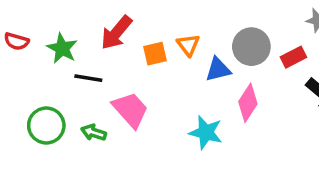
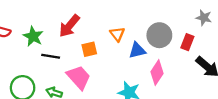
orange square: (155, 54) -> (89, 49), moved
red rectangle: (293, 57) -> (187, 42), turned -42

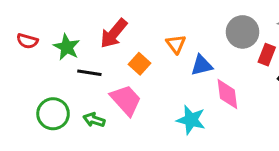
gray circle: (159, 35) -> (243, 32), moved
orange square: (89, 49) -> (139, 64), turned -35
pink diamond: (157, 73) -> (227, 94), turned -40

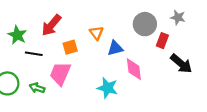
orange square: (139, 64) -> (70, 47), turned 32
pink trapezoid: (126, 100) -> (60, 74), turned -115

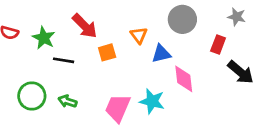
gray circle: (145, 24) -> (182, 19), moved
red arrow: (51, 25) -> (85, 26), turned -85
pink trapezoid: (60, 74) -> (118, 108), moved

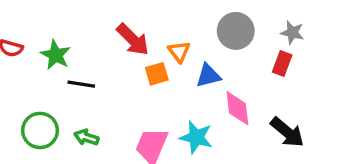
gray star: (237, 17) -> (292, 33), moved
red arrow: (85, 26) -> (133, 39), moved
orange square: (107, 52) -> (157, 74), moved
black arrow: (241, 72) -> (287, 132), moved

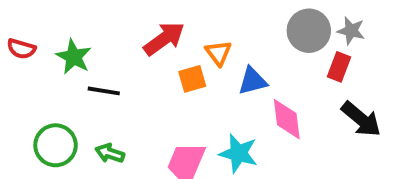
gray circle: (236, 31) -> (309, 31), moved
red arrow: (133, 39) -> (164, 39), turned -81
black arrow: (287, 132) -> (361, 119), moved

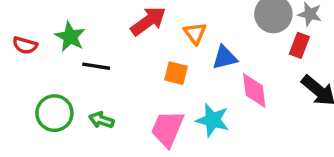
red semicircle: (21, 49) -> (25, 45), moved
orange square: (192, 79) -> (176, 73), moved, turned 30

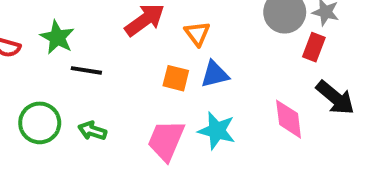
blue triangle: (225, 58) -> (215, 74), moved
pink diamond: (254, 91) -> (289, 119), moved

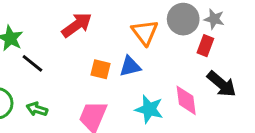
orange triangle: (197, 33) -> (145, 32), moved, size x1.4
black line: (86, 70) -> (32, 63), turned 30
cyan star: (217, 131) -> (149, 109), moved

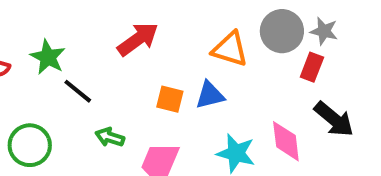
orange triangle: (145, 32) -> (230, 49), turned -36
green arrow: (37, 109) -> (110, 137), moved

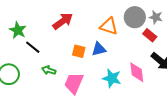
red rectangle: (312, 67) -> (150, 35), turned -72

